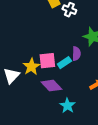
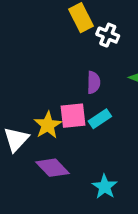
purple semicircle: (76, 54) -> (94, 82), moved
purple diamond: (51, 86) -> (52, 168), moved

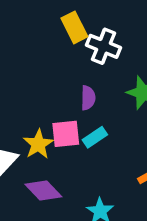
white cross: (108, 35) -> (104, 46), size x1.4

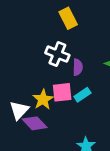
white cross: (104, 46) -> (57, 54), moved
purple diamond: (43, 190) -> (35, 123), moved

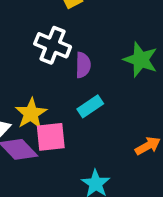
pink square: (62, 92) -> (51, 137), moved

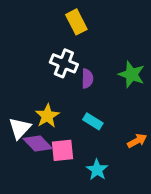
cyan rectangle: (90, 106) -> (93, 121), moved, turned 66
pink square: (51, 137) -> (63, 150), moved

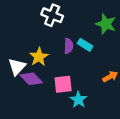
purple semicircle: (87, 79) -> (69, 46), moved
cyan rectangle: (93, 121) -> (85, 45), moved
pink square: (63, 150) -> (63, 84), moved

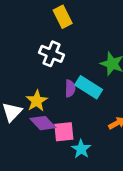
cyan rectangle: (85, 45) -> (89, 87), size x1.5
purple diamond: (31, 79) -> (43, 123), moved

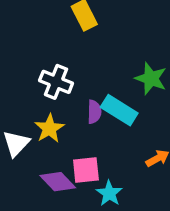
white cross: (52, 54) -> (56, 82), moved
purple diamond: (43, 123) -> (58, 182), moved

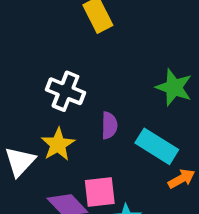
cyan rectangle: (119, 110) -> (157, 146), moved

